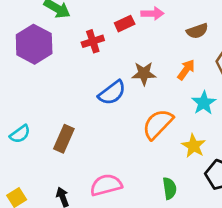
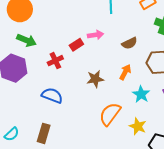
blue semicircle: (112, 93) -> (52, 96), moved, turned -115

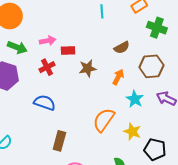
pink arrow: (96, 35) -> (48, 41), moved
red rectangle: (76, 45) -> (68, 50), turned 32
brown star: (95, 79) -> (88, 68), moved
brown rectangle: (44, 133) -> (59, 141), moved

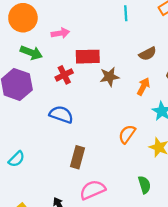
pink arrow: (48, 41) -> (60, 33), moved
red rectangle: (68, 50) -> (88, 57), size x1.5
orange semicircle: (104, 120) -> (127, 134), size x0.7

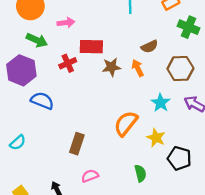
orange arrow: (143, 87) -> (138, 68), moved, turned -56
blue semicircle: (61, 114) -> (42, 101), moved
orange semicircle: (127, 134) -> (126, 123), size x1.4
pink semicircle: (93, 190) -> (90, 176), size x0.7

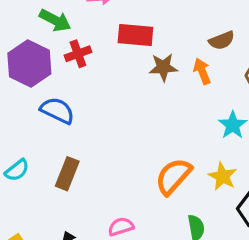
red cross: (68, 63) -> (78, 54), moved
orange semicircle: (126, 123) -> (173, 176), moved
brown rectangle: (77, 144) -> (67, 174), moved

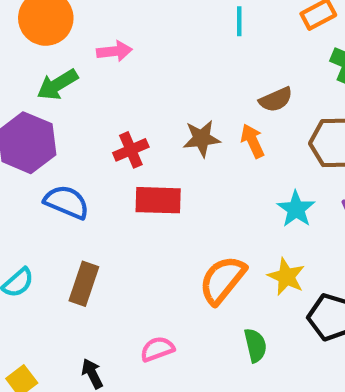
green arrow: (55, 20) -> (57, 85), turned 124
red rectangle: (135, 35) -> (158, 200), moved
red cross: (78, 54) -> (131, 150), moved

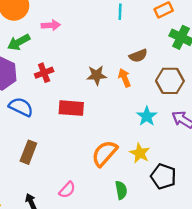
red cross: (131, 150) -> (44, 73), moved
pink semicircle: (157, 349) -> (67, 190), turned 150

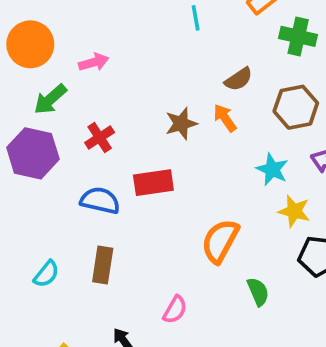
blue semicircle: (21, 107) -> (100, 200), moved
yellow star: (140, 153) -> (294, 211), moved

